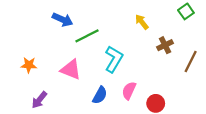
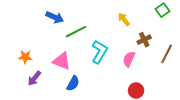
pink semicircle: (129, 91) -> (129, 59), moved
blue semicircle: (100, 95) -> (73, 83), moved
purple arrow: (39, 100) -> (34, 78), moved

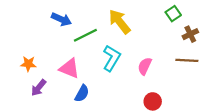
green square: (162, 10) -> (173, 14), moved
yellow arrow: (124, 19) -> (120, 22), moved, size x1.6
brown cross: (144, 40) -> (190, 34), moved
brown line: (167, 54) -> (187, 60), turned 66

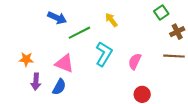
yellow arrow: (120, 22) -> (111, 20), size x0.6
purple arrow: (39, 88) -> (36, 82), turned -35
blue semicircle: (82, 93) -> (59, 87), moved

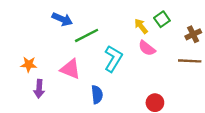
green square: (161, 12) -> (162, 19), moved
yellow arrow: (111, 20) -> (141, 26), moved
pink semicircle: (135, 61) -> (147, 48), moved, turned -77
blue semicircle: (59, 87) -> (97, 95), moved, turned -35

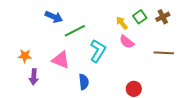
brown cross: (193, 34) -> (163, 17), moved

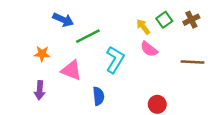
orange star: (25, 56) -> (42, 54), moved

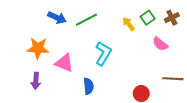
green line: (88, 36) -> (86, 20), moved
pink semicircle: (149, 49) -> (160, 44), moved
orange star: (42, 54) -> (38, 48), size x1.5
brown line: (193, 62) -> (173, 79), moved

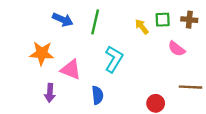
green square: (148, 18) -> (163, 20), turned 32
brown cross: (172, 18) -> (189, 20), turned 32
green line: (86, 20) -> (95, 22), turned -50
purple arrow: (36, 81) -> (50, 93), moved

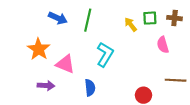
pink semicircle: (177, 49) -> (163, 45), turned 35
orange star: (42, 53) -> (39, 49), turned 30
purple arrow: (50, 93) -> (46, 86), turned -91

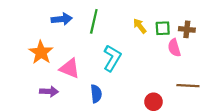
blue arrow: (58, 18) -> (62, 19), turned -30
green square: (150, 18) -> (163, 28), moved
brown cross: (175, 18) -> (187, 29), moved

